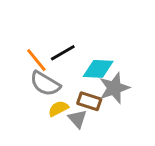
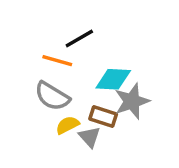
black line: (63, 53) -> (79, 39), moved
orange line: (36, 60) -> (57, 61), moved, turned -35

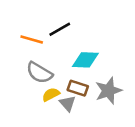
orange line: (57, 61) -> (32, 39), moved
gray star: (132, 101) -> (108, 91), moved

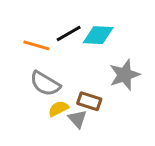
cyan diamond: (85, 60) -> (98, 35), moved
gray star: (108, 91) -> (125, 75), moved

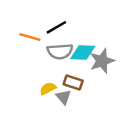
cyan diamond: (98, 35) -> (83, 53), moved
gray semicircle: (45, 84) -> (60, 51), moved, turned -35

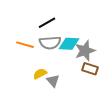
orange line: (30, 37) -> (25, 45), moved
brown rectangle: (73, 83) -> (90, 69), moved

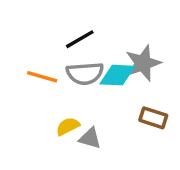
gray star: (85, 51) -> (143, 63), moved
gray triangle: (53, 81) -> (90, 138), turned -32

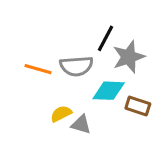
black line: (80, 39) -> (106, 38), moved, turned -32
cyan diamond: (117, 75) -> (109, 91), moved

